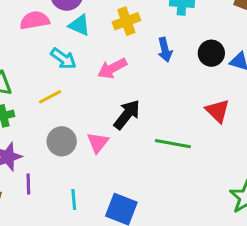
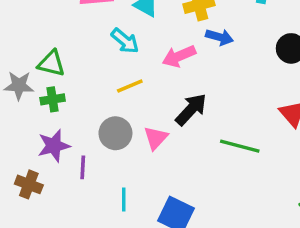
blue arrow: (165, 50) -> (219, 37), moved, turned -65
yellow line: (50, 97) -> (130, 86), moved
purple line: (28, 184) -> (83, 167), moved

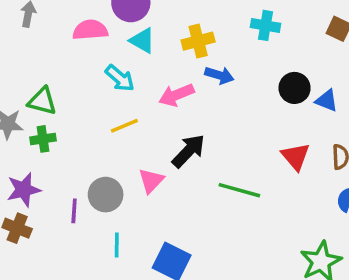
gray circle: (115, 133) -> (106, 195), moved
purple star: (54, 146) -> (24, 190), moved

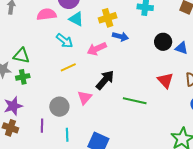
purple line: (74, 211) -> (42, 126), moved

